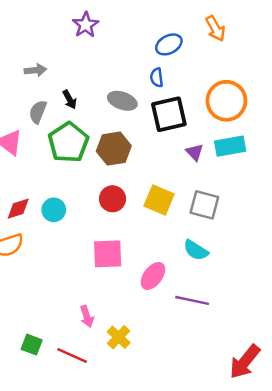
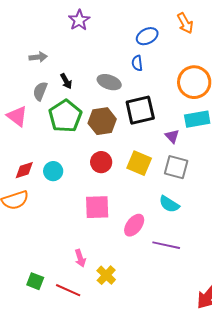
black square: (169, 114) -> (140, 110), moved
purple triangle: (195, 152) -> (172, 136), moved

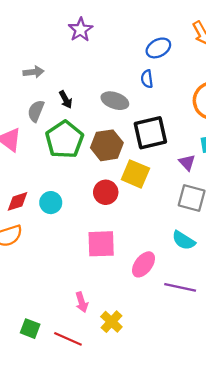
yellow square: (139, 163) -> (135, 174), moved

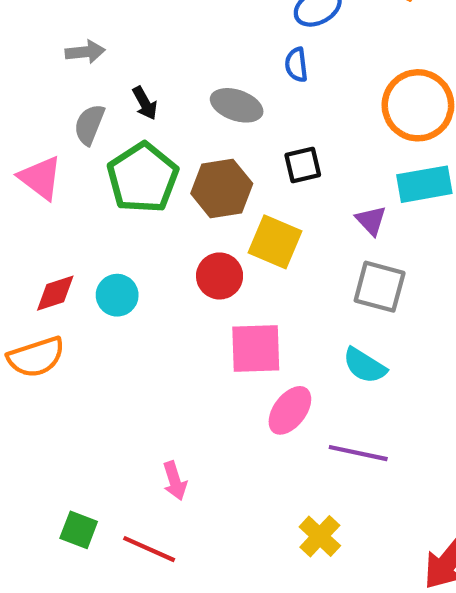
black square: (150, 133) -> (303, 165), size x0.6
pink square: (101, 244) -> (256, 349), moved
yellow cross: (111, 322) -> (320, 536), moved

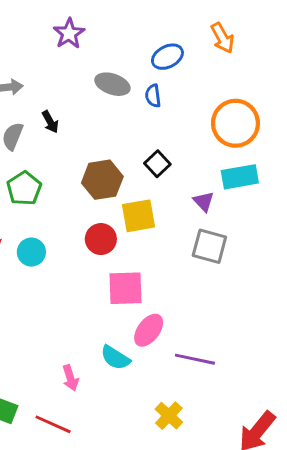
gray ellipse: (237, 105) -> (112, 84), moved
black square: (303, 165) -> (157, 164), turned -30
green pentagon: (143, 178) -> (24, 188), moved, size x0.7
yellow square: (275, 242) -> (138, 216), turned -33
cyan semicircle: (365, 366) -> (115, 358), moved

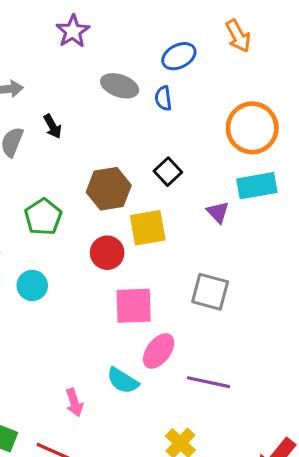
green pentagon: (24, 188) -> (43, 217), moved
gray square: (209, 246) -> (210, 292), moved
cyan circle: (31, 252) -> (32, 285), moved

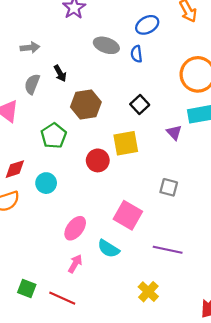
brown hexagon: (109, 189) -> (86, 105), moved
gray square: (210, 292) -> (169, 187), size x0.7
pink square: (134, 306) -> (128, 215), moved, turned 32
pink ellipse: (159, 351) -> (75, 228), moved
pink arrow: (74, 402) -> (75, 264), turned -132

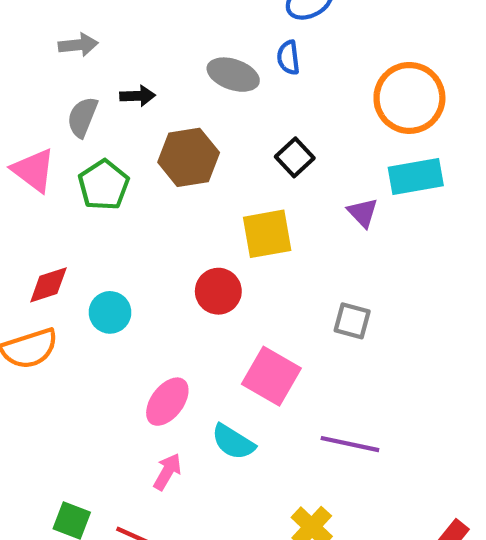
gray ellipse: (106, 45) -> (233, 75), moved
black arrow: (60, 73) -> (138, 96), turned -63
green pentagon: (54, 136) -> (104, 185), moved
red circle: (98, 160) -> (218, 291), moved

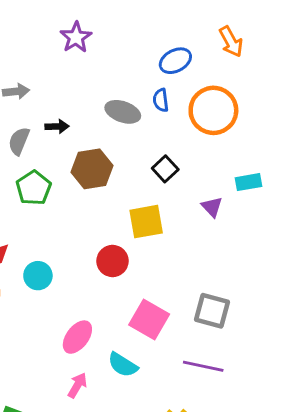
orange circle: (409, 98) -> (213, 110), moved
cyan rectangle: (416, 177) -> (249, 182), size x0.7
gray square: (352, 321) -> (212, 311), moved, size x1.4

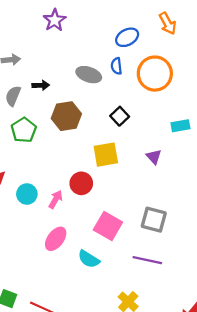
purple triangle: (212, 207) -> (154, 157), moved
pink arrow: (77, 385) -> (56, 199), moved

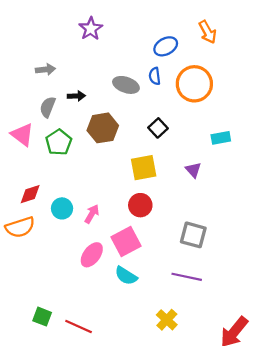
red circle: (81, 183) -> (140, 205), moved
pink square: (108, 226) -> (126, 242), moved, turned 32

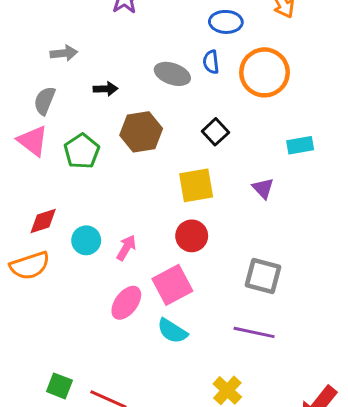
blue ellipse: (166, 46) -> (226, 22), turned 30
gray semicircle: (48, 107) -> (45, 101), moved

